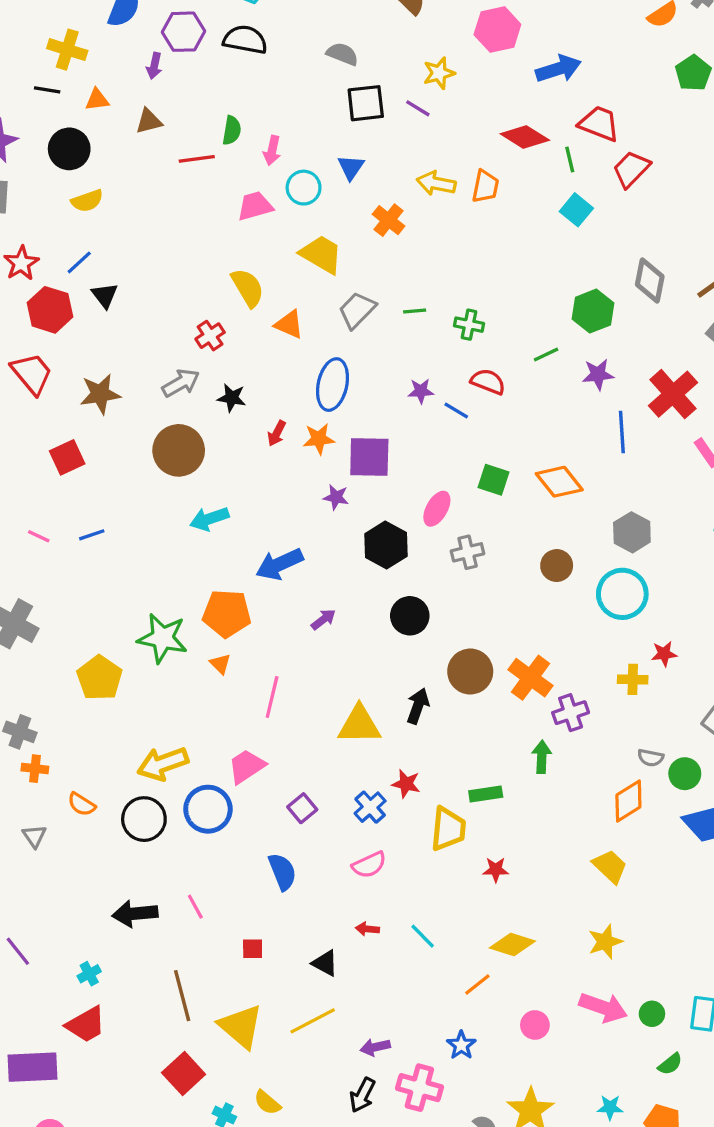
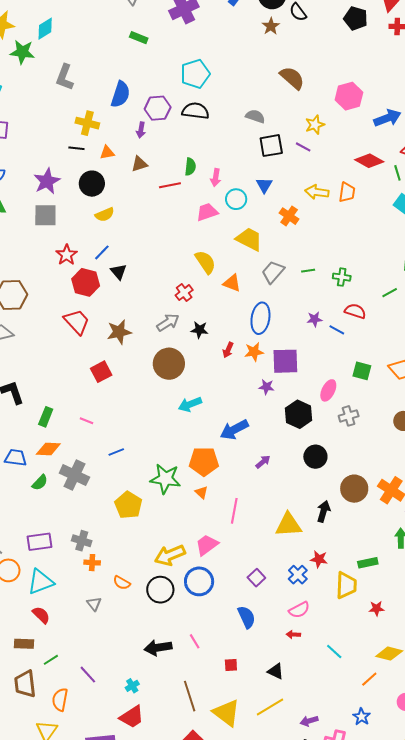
blue line: (92, 535) -> (116, 452), moved
pink trapezoid: (247, 766) -> (207, 545), moved
red arrow: (367, 929) -> (293, 634), moved

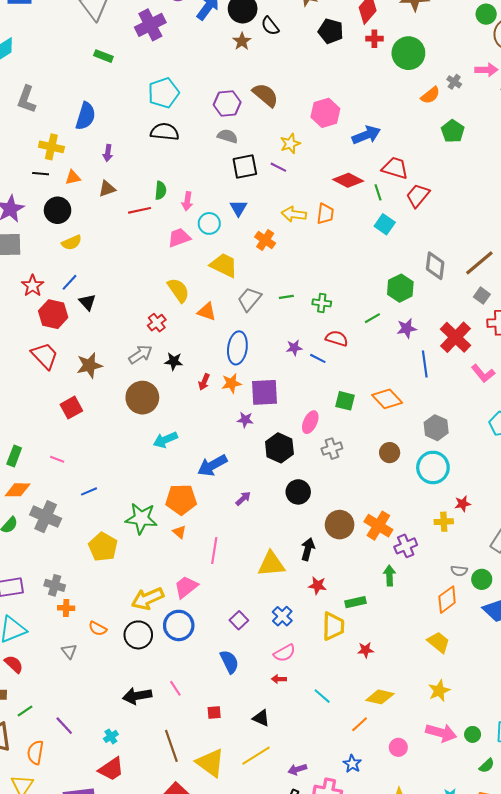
purple hexagon: (158, 108) -> (227, 104), moved
red star: (319, 559) -> (317, 585), moved

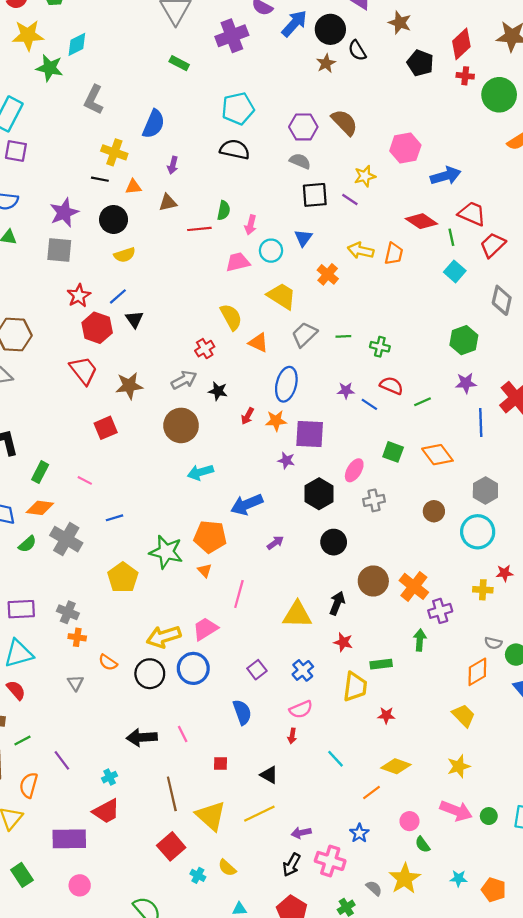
gray diamond: (435, 266) -> (502, 300), moved
green line: (372, 318) -> (422, 402), moved
red arrow: (279, 679) -> (292, 736), turned -88
green semicircle: (487, 766) -> (423, 845), moved, turned 91

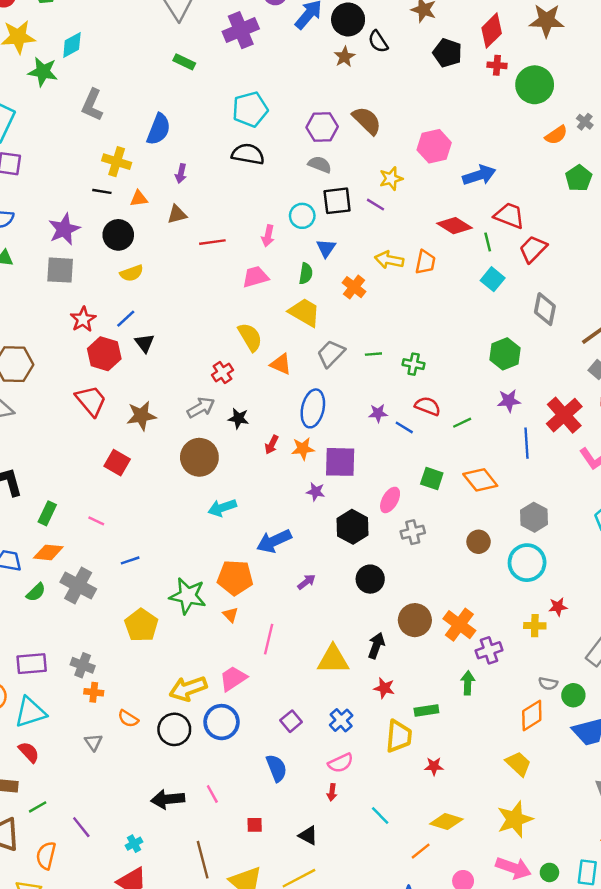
green semicircle: (224, 210) -> (306, 274), moved
cyan circle: (271, 251) -> (302, 216), moved
red square: (106, 428) -> (117, 463), turned -35
yellow star: (459, 766) -> (515, 819), size x1.4

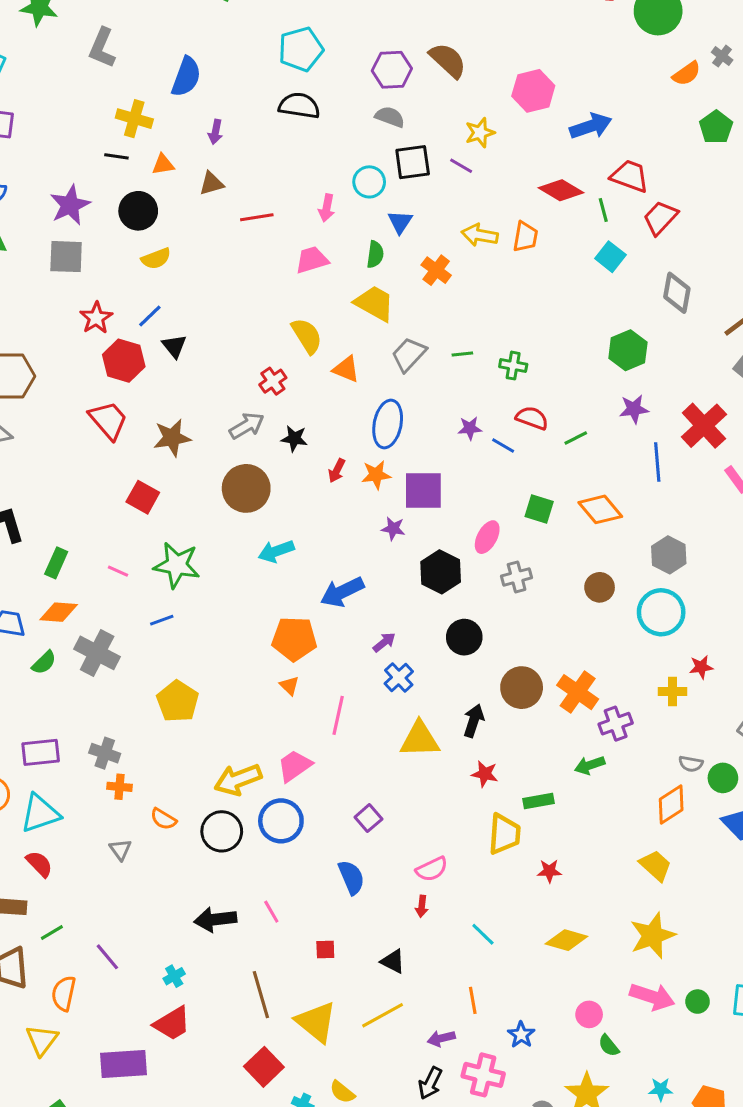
green star: (188, 596) -> (177, 565), moved
green arrow: (468, 683) -> (590, 765), turned -110
blue cross: (341, 720) -> (399, 678), moved
orange line: (421, 851) -> (473, 1000), moved, turned -60

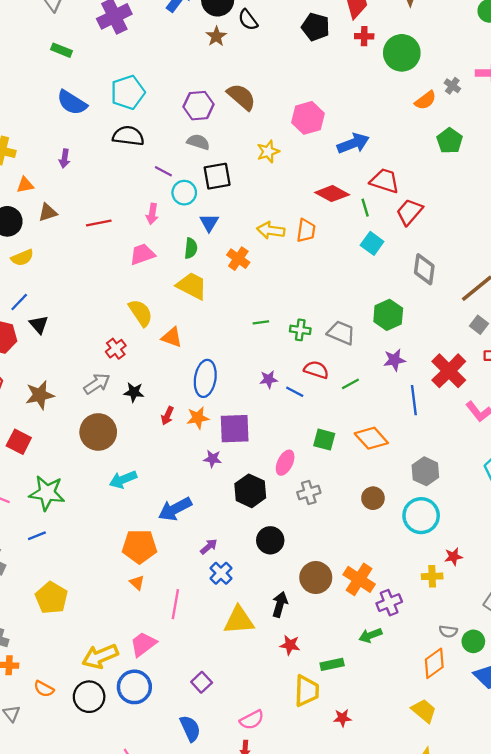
blue semicircle: (186, 77) -> (72, 103), moved, turned 104
purple line: (461, 166) -> (163, 171), moved
brown triangle: (211, 183) -> (48, 212), moved
gray trapezoid: (409, 354) -> (341, 333), moved, turned 72

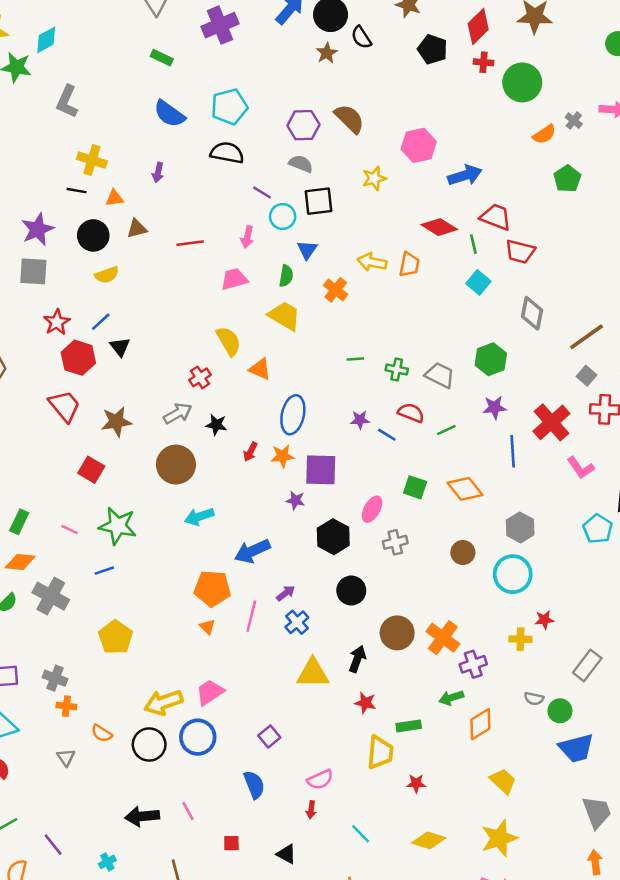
red trapezoid: (409, 212) -> (520, 252), turned -120
pink line: (175, 604) -> (251, 616), moved
orange diamond: (434, 663) -> (480, 724), moved

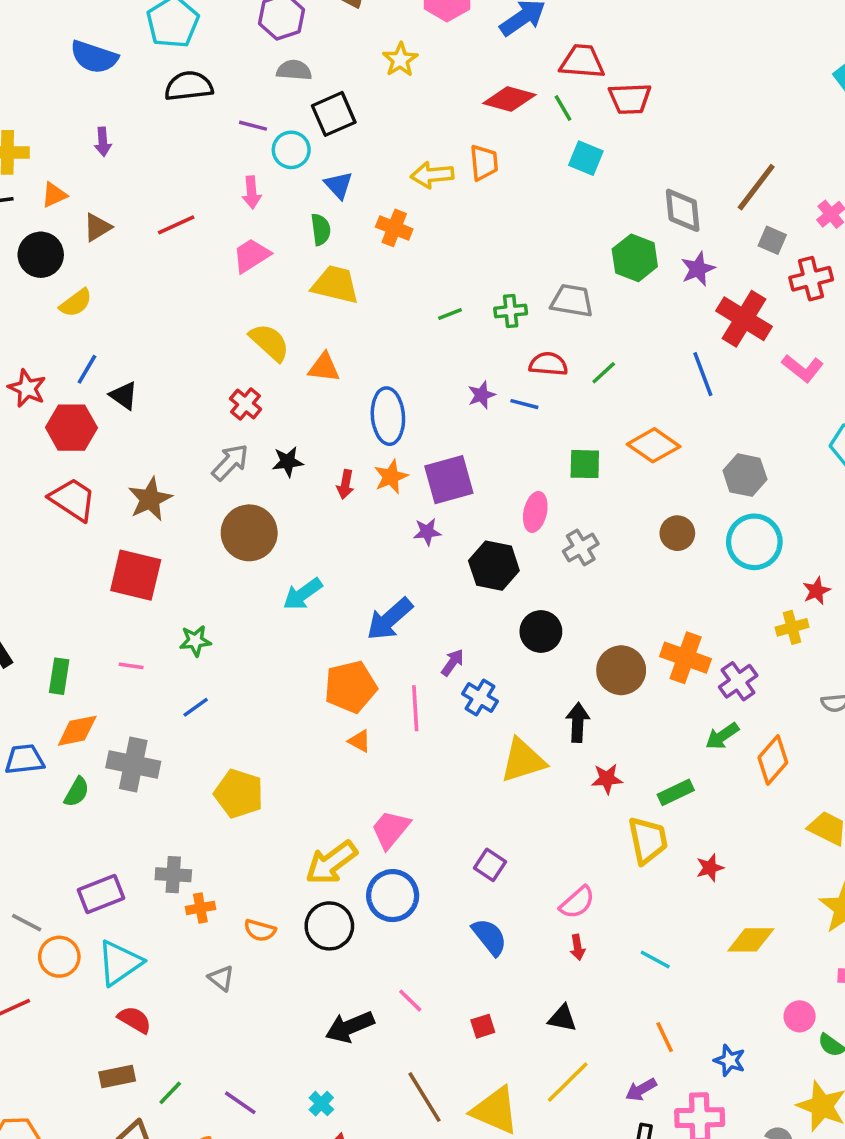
gray diamond: (532, 313) -> (683, 210), moved
purple star: (495, 407) -> (698, 269), moved
red square: (91, 470) -> (136, 575), size x1.4
green star: (118, 526) -> (195, 641), size x0.6

